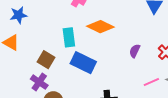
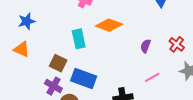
blue rectangle: (83, 63) -> (84, 79), moved
pink line: (151, 82) -> (152, 77), moved

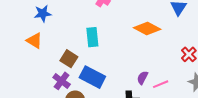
orange diamond: (109, 25) -> (147, 29), moved
purple semicircle: (146, 46) -> (142, 78), moved

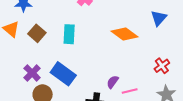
brown square: (69, 59) -> (37, 33), moved

